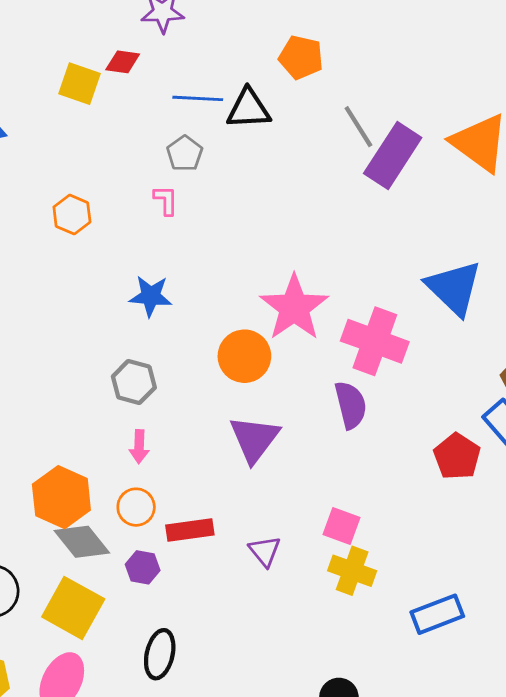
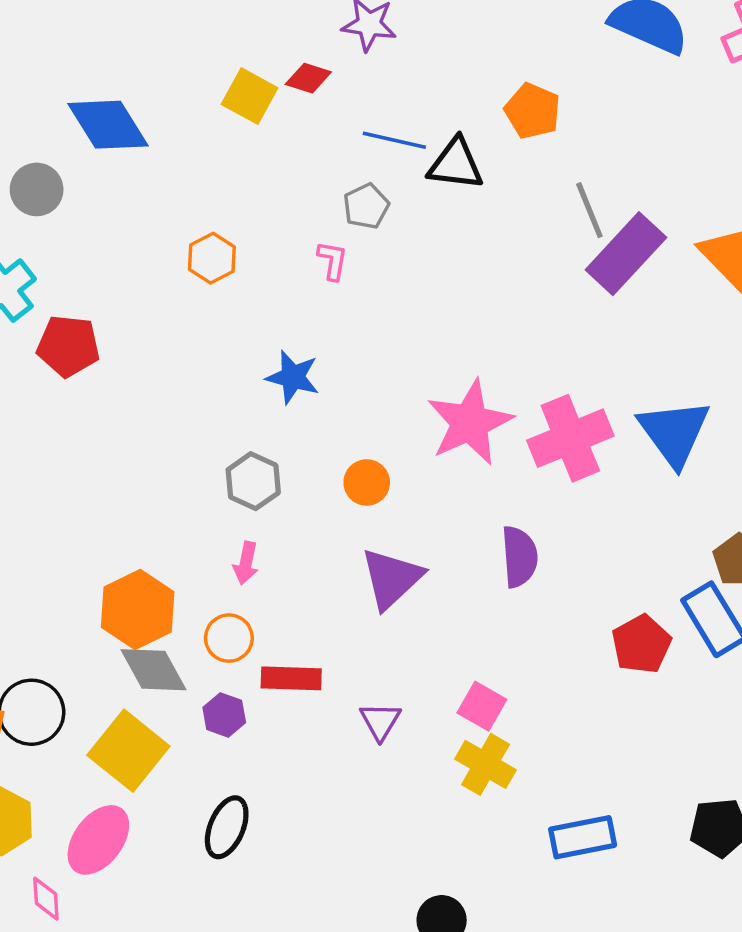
pink cross: (375, 341) -> (570, 438), moved, turned 38
orange circle: (244, 356) -> (367, 482), moved, size x0.7

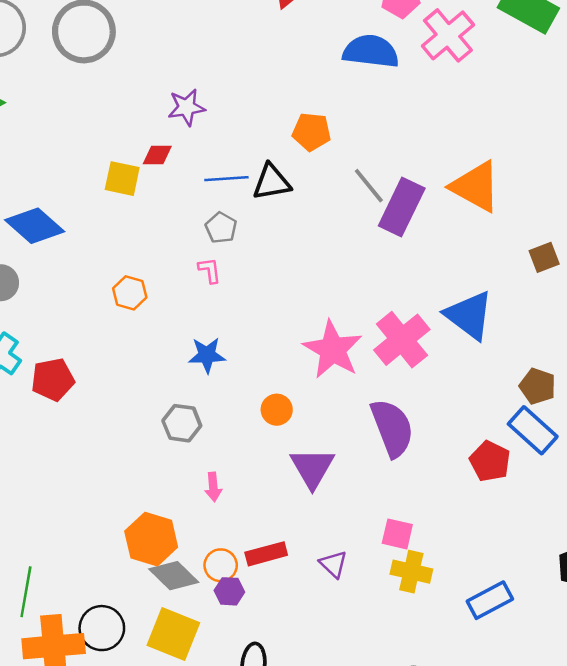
gray hexagon: (253, 481) -> (182, 423), moved
purple semicircle: (519, 557) -> (392, 428), size x1.4
orange circle: (229, 638) -> (221, 565), moved

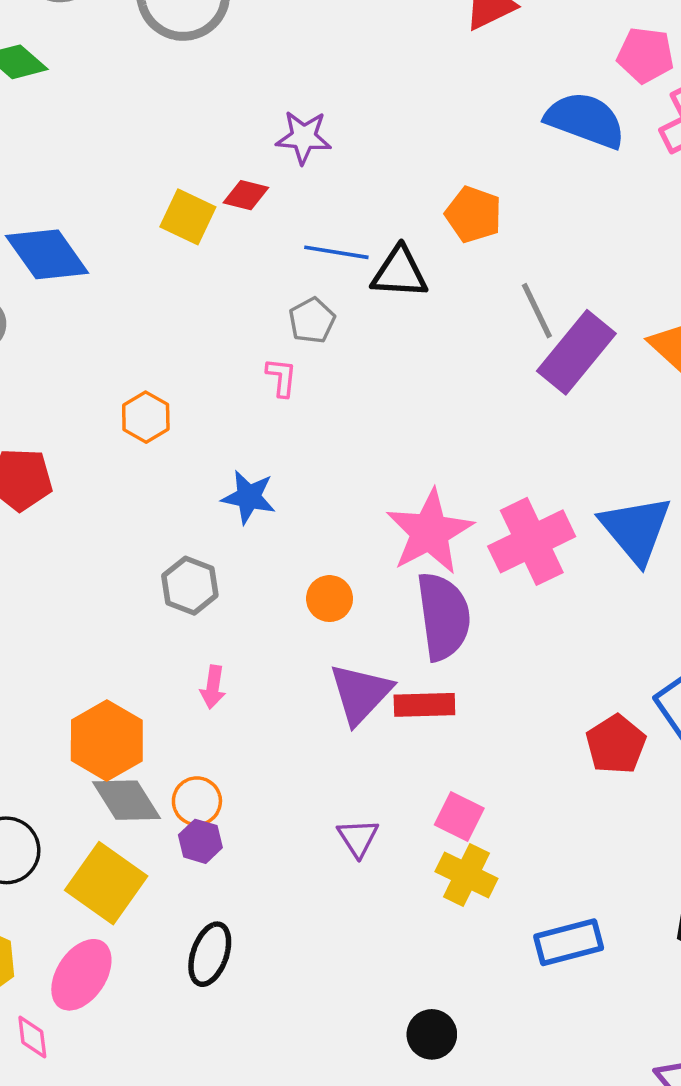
orange hexagon: (130, 293) -> (146, 417), moved
purple semicircle: (392, 428) -> (443, 616), moved
red rectangle: (266, 554) -> (424, 705), moved

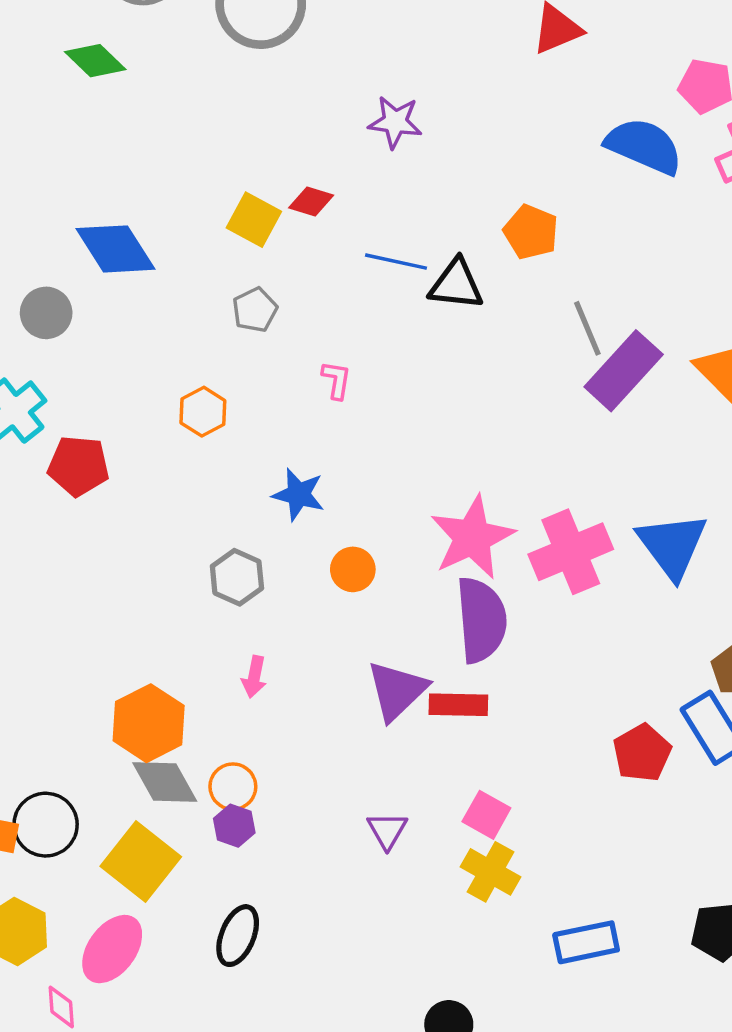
purple star: (304, 137) -> (395, 122), moved
gray pentagon: (312, 320) -> (255, 310), moved
orange circle: (330, 599) -> (353, 569), moved

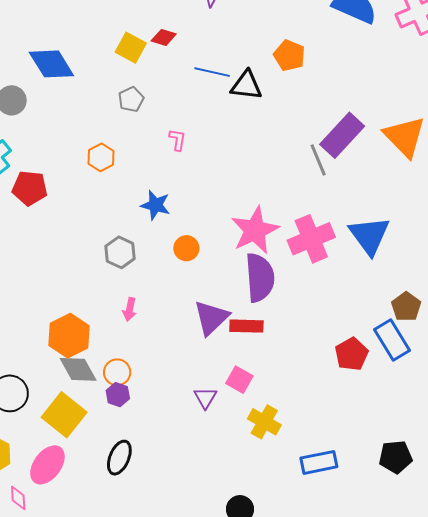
gray line: (587, 328) -> (318, 160), moved
pink square: (486, 815) -> (239, 380), moved

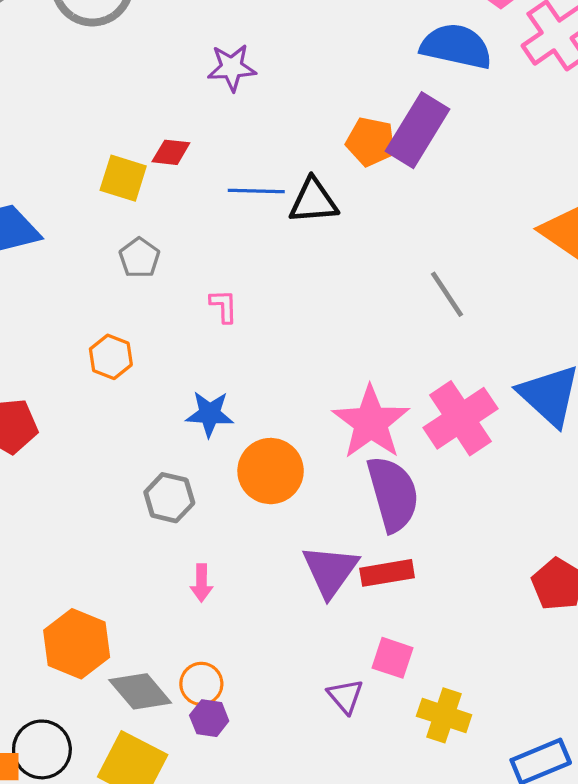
purple rectangle: (342, 135) -> (417, 130), moved
orange circle: (186, 248) -> (271, 471), size x1.6
orange hexagon: (69, 336) -> (77, 644), moved

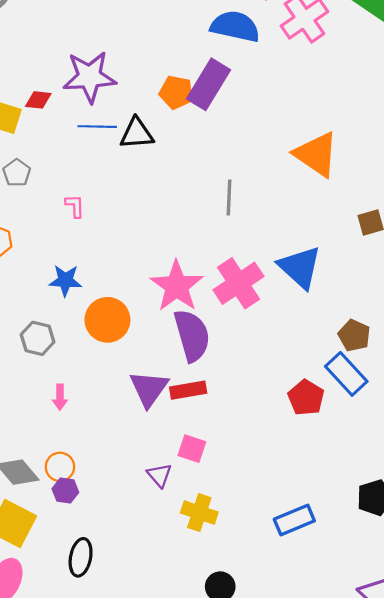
purple star: (232, 68) -> (89, 77), moved, size x1.6
gray line: (447, 294) -> (229, 198), turned 36
yellow cross: (444, 715) -> (199, 513), moved

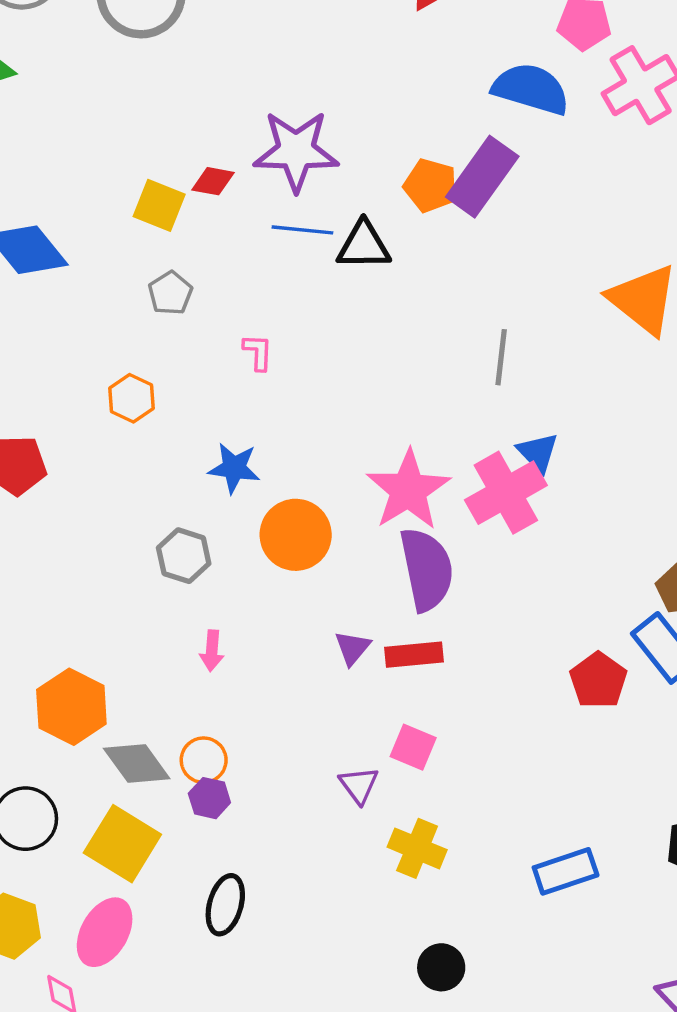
blue triangle: (300, 267) -> (538, 452), moved, size x0.6
purple triangle: (149, 389) -> (352, 648), size x0.6

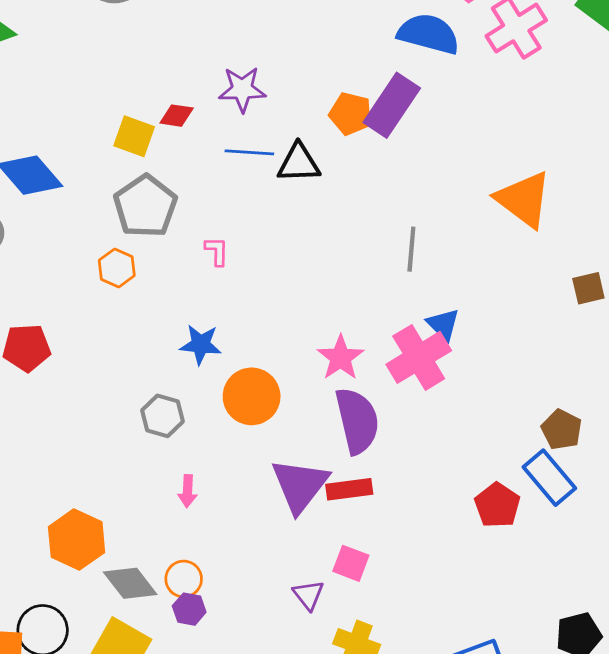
purple star: (296, 151) -> (242, 89), size x0.7
gray pentagon: (170, 293) -> (145, 206), size x1.8
orange hexagon: (131, 398) -> (117, 268), moved
pink star: (408, 490) -> (341, 358), size x0.7
purple triangle: (352, 648) -> (300, 485), size x2.0

